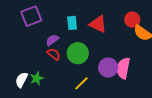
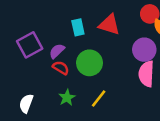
purple square: (31, 16) -> (30, 45), moved
purple circle: (108, 68) -> (144, 50), moved
green star: (37, 78) -> (67, 98), moved

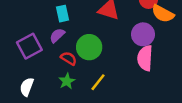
cyan rectangle: (78, 27) -> (62, 14), moved
purple square: (30, 45) -> (29, 46), moved
red semicircle: (61, 68) -> (69, 58), moved

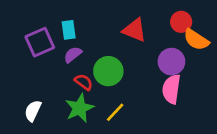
cyan rectangle: (62, 14) -> (69, 30), moved
purple square: (29, 46) -> (40, 42), moved
green star: (67, 81) -> (79, 108), size x1.5

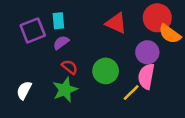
red circle: (181, 22) -> (157, 18), size x1.5
green circle: (108, 71) -> (106, 71), moved
yellow line: (115, 112) -> (131, 93), moved

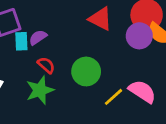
cyan rectangle: (58, 21) -> (21, 41), moved
purple circle: (147, 52) -> (139, 36), moved
pink semicircle: (146, 76) -> (142, 91), moved, turned 110

